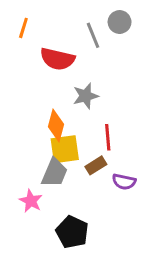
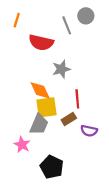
orange diamond: (56, 126) -> (40, 90), turned -40

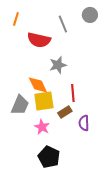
gray circle: (86, 16) -> (90, 15), moved
gray trapezoid: (39, 124) -> (20, 105), moved
purple semicircle: (89, 131) -> (84, 123), turned 77
pink star: (22, 145) -> (42, 127), moved

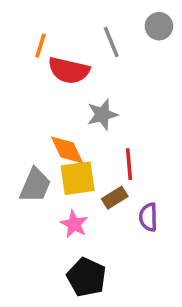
orange line: (16, 19) -> (41, 46), moved

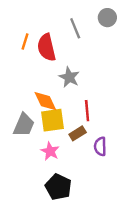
orange line: (41, 46) -> (25, 41), moved
red semicircle: (69, 70) -> (47, 47), turned 64
gray star: (102, 115) -> (69, 77), turned -30

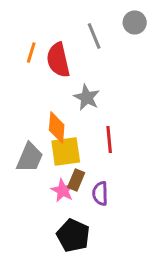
orange diamond: (45, 101) -> (57, 127), turned 30
brown rectangle: (78, 133) -> (76, 180), moved, turned -35
purple semicircle: (100, 146) -> (100, 193), moved

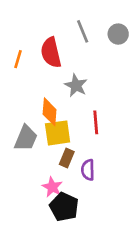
gray circle: (135, 22) -> (118, 34), moved
orange line: (31, 52) -> (18, 59), moved
pink star: (63, 190) -> (52, 187), moved

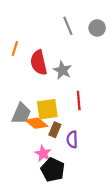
red semicircle: (51, 52) -> (39, 63), moved
orange diamond: (50, 112) -> (36, 123), moved, turned -55

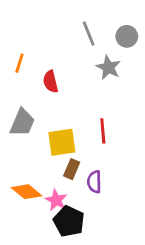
red semicircle: (39, 63) -> (51, 82), size x0.7
gray star: (62, 70) -> (108, 67), moved
gray trapezoid: (21, 113) -> (22, 122), moved
orange diamond: (36, 123) -> (27, 192), moved

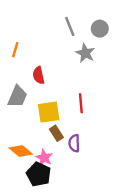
red semicircle: (51, 82) -> (39, 75), moved
brown rectangle: (72, 169) -> (56, 133), turned -56
black pentagon: (69, 221) -> (39, 174), moved

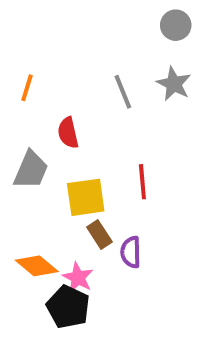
gray line: (70, 26) -> (123, 92), moved
gray circle: (100, 29) -> (176, 25), moved
gray star: (85, 53) -> (174, 84), moved

